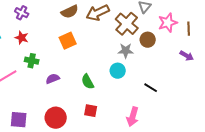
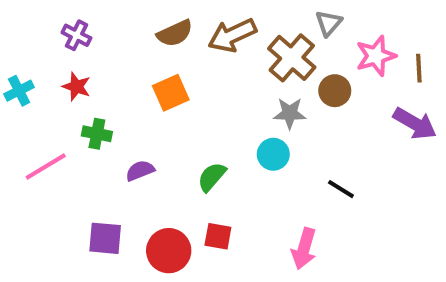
purple arrow: (187, 56) -> (415, 123), size x1.5
green semicircle: (88, 82) -> (212, 177), turned 70
red circle: (56, 118) -> (169, 251), moved
purple square: (19, 120) -> (105, 238), moved

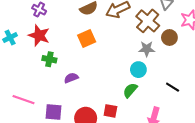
red star: (76, 87) -> (39, 35), size x1.5
pink line: (46, 167) -> (24, 100), moved, turned 50
green semicircle: (212, 177) -> (130, 90), moved

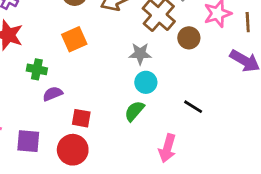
gray star: (147, 49) -> (140, 54), moved
green cross: (49, 59) -> (37, 69), moved
red square: (110, 111) -> (81, 118), moved

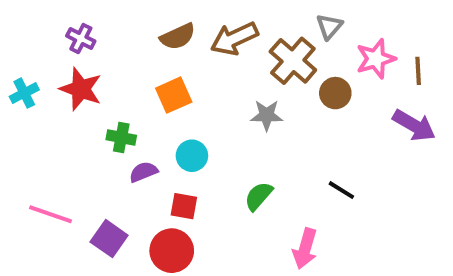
cyan circle: (146, 82) -> (192, 156), moved
purple square: (28, 141) -> (109, 239), turned 30

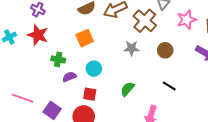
brown circle: (335, 93) -> (165, 50), moved

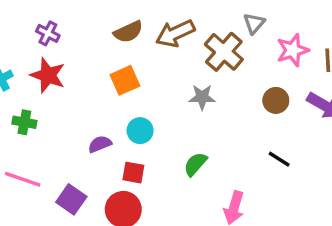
brown circle: (165, 50) -> (276, 100), moved
green cross: (58, 59) -> (24, 122), moved
black line: (169, 86) -> (279, 159), moved

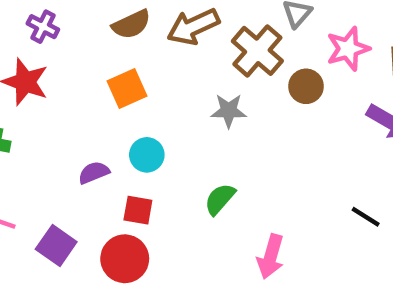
purple cross: (48, 33) -> (43, 27), moved
brown circle: (276, 100) -> (306, 86), moved
black line: (279, 159) -> (366, 217), moved

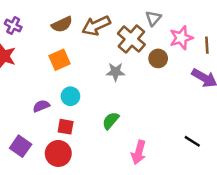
black line: (366, 217) -> (192, 141), moved

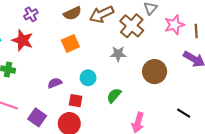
purple cross: (13, 26) -> (31, 14), turned 32
brown circle: (158, 58) -> (155, 72), moved, size x1.5
cyan circle: (70, 96) -> (88, 78), moved

